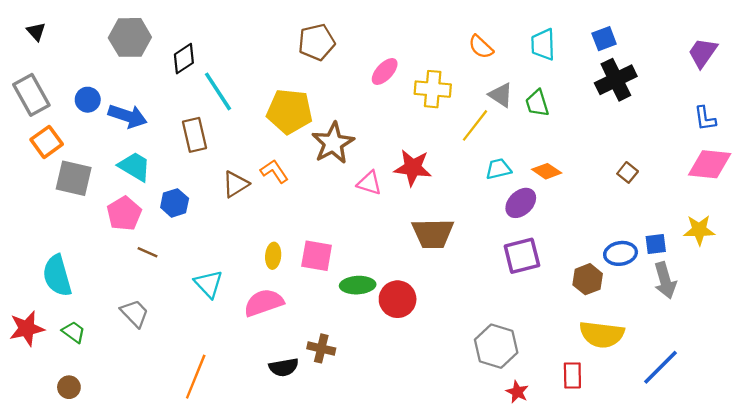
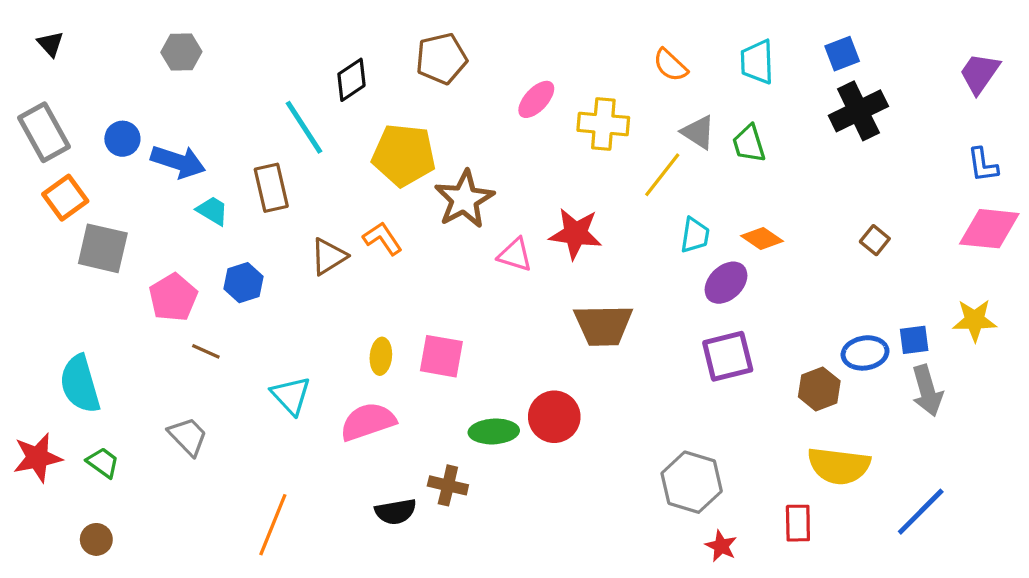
gray hexagon: (130, 37) -> (181, 52), size x0.7
black diamond: (184, 59) -> (351, 80), moved
cyan trapezoid: (135, 167) -> (212, 211), moved, size x0.7
cyan trapezoid: (498, 169) -> (695, 235), turned 112
green ellipse: (358, 285) -> (494, 431), moved

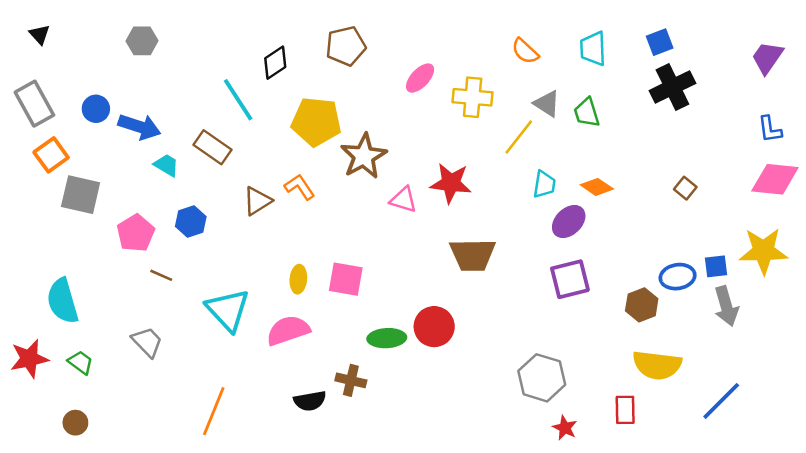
brown rectangle: (271, 188) -> (212, 147), turned -42
yellow star: (975, 320) -> (763, 251), size x1.4
cyan triangle: (291, 395) -> (228, 310), size x1.4

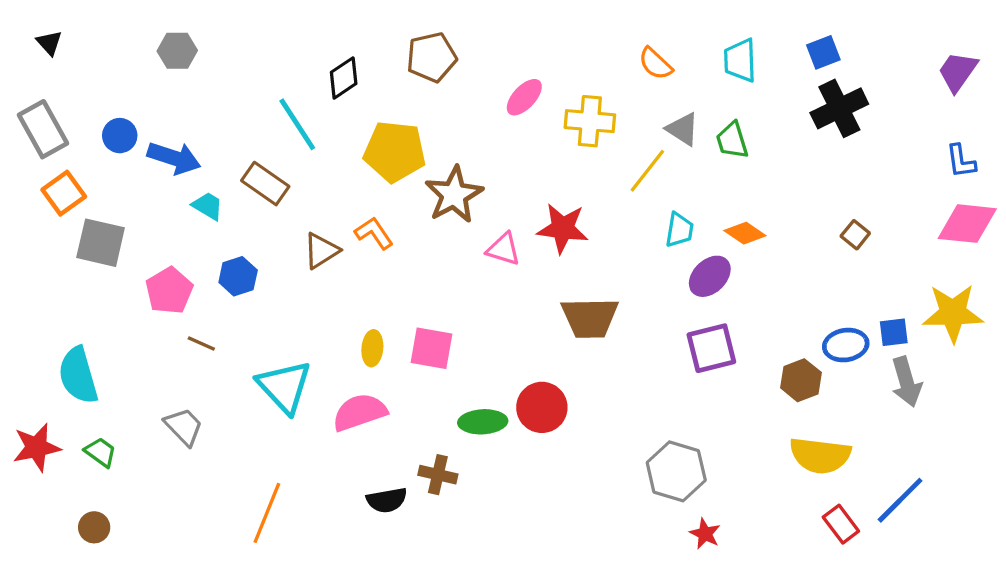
red rectangle: (625, 410) -> (841, 524), moved, turned -36

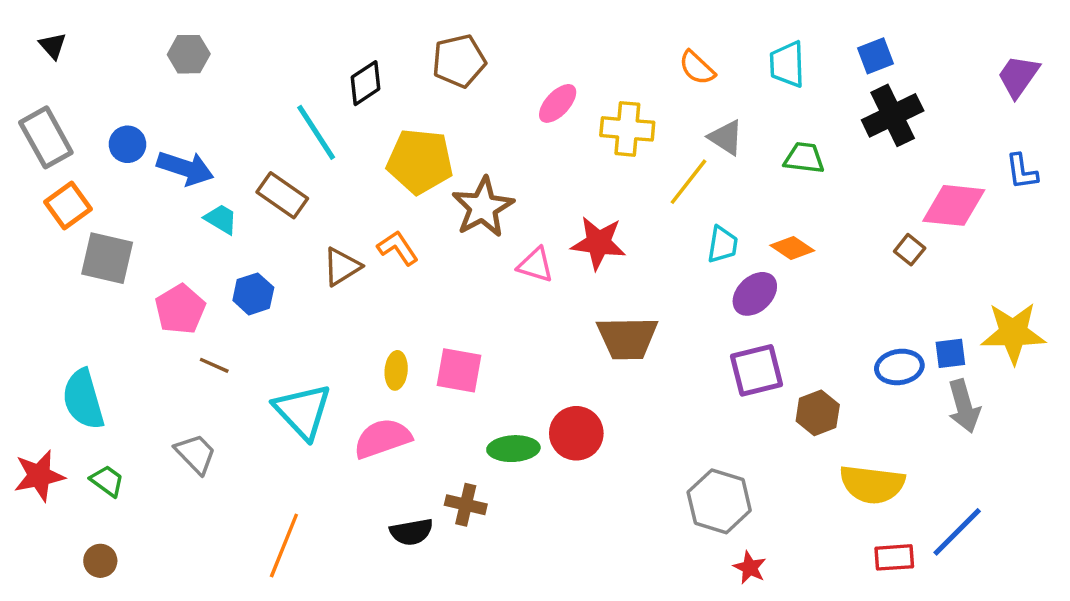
green trapezoid: (732, 140) -> (804, 158), moved, turned 114
pink diamond: (967, 224) -> (954, 205), moved
brown hexagon: (801, 380) -> (818, 413), moved
red rectangle: (841, 524) -> (894, 557), turned -57

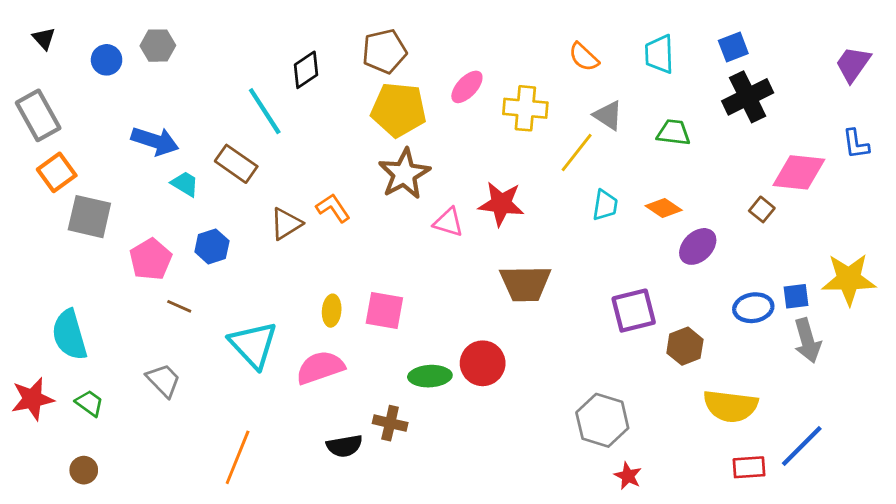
blue circle: (128, 144) -> (107, 60), moved
yellow pentagon: (420, 161) -> (399, 110), moved
purple ellipse: (755, 294) -> (698, 246), moved

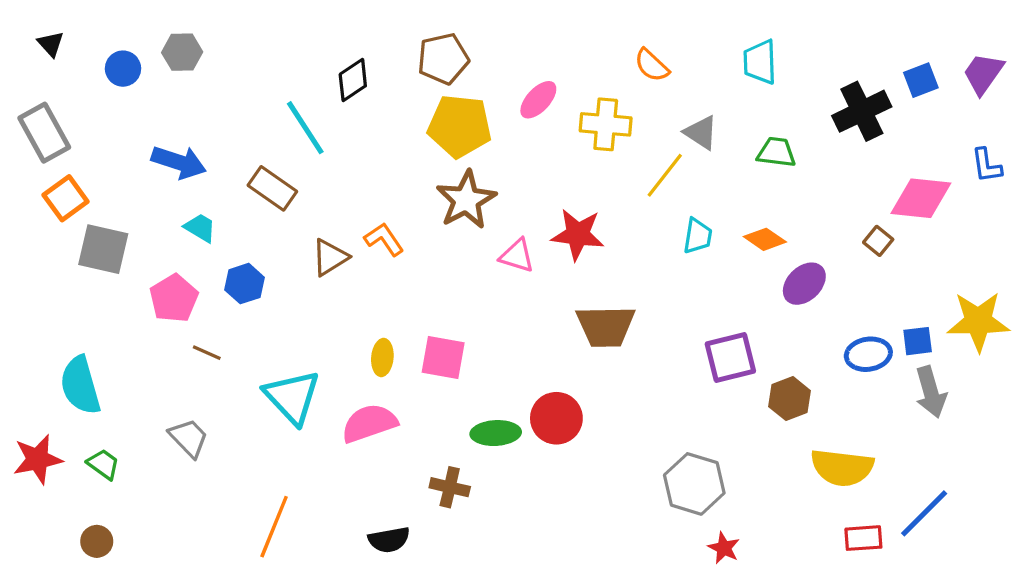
blue square: (733, 47) -> (921, 80), moved
orange semicircle: (584, 57) -> (652, 65), moved
cyan trapezoid: (185, 184) -> (200, 228), moved
black semicircle: (344, 446) -> (389, 540), moved

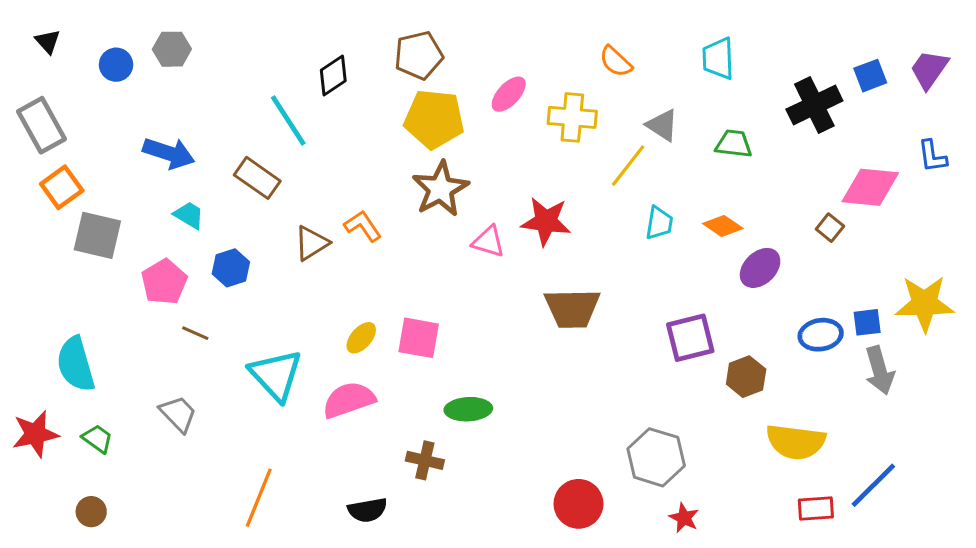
yellow ellipse: (382, 357) -> (361, 338), turned 36
red circle: (556, 418) -> (578, 504), moved

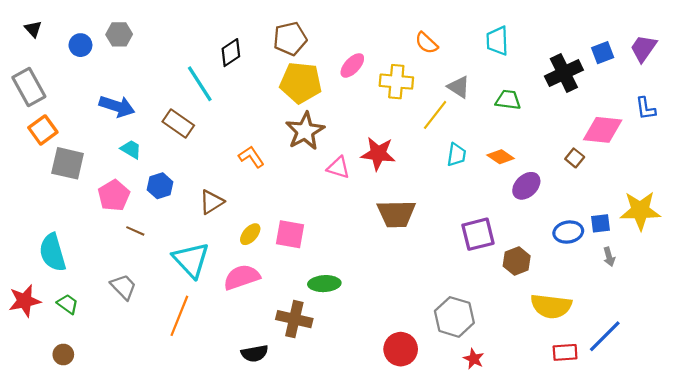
brown triangle: (312, 243) -> (212, 202), moved
gray arrow: (880, 370) -> (609, 257), size x0.6
brown cross: (425, 460) -> (294, 319), size x1.4
orange line: (259, 498) -> (179, 316), moved

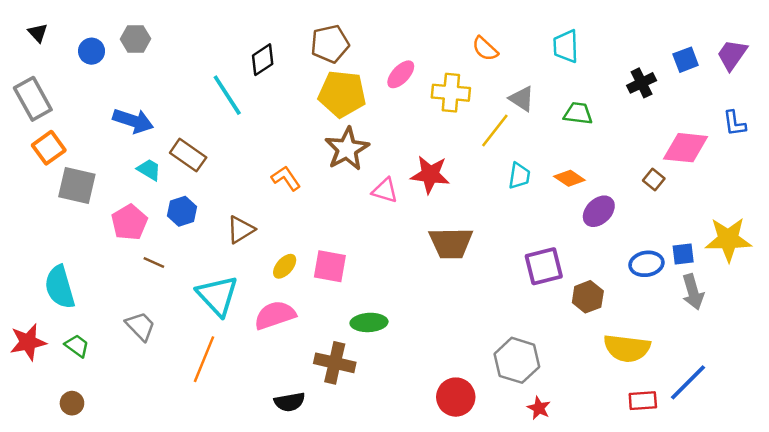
black cross: (564, 73) -> (642, 83), size x0.7
brown rectangle: (178, 124) -> (188, 155), moved
gray arrow: (609, 257) -> (693, 292), size x1.6

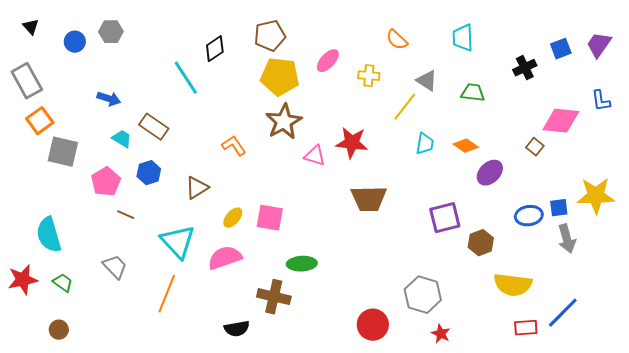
yellow cross: (451, 93) -> (369, 76), size x0.7
blue arrow: (133, 121) -> (109, 99), size x0.7

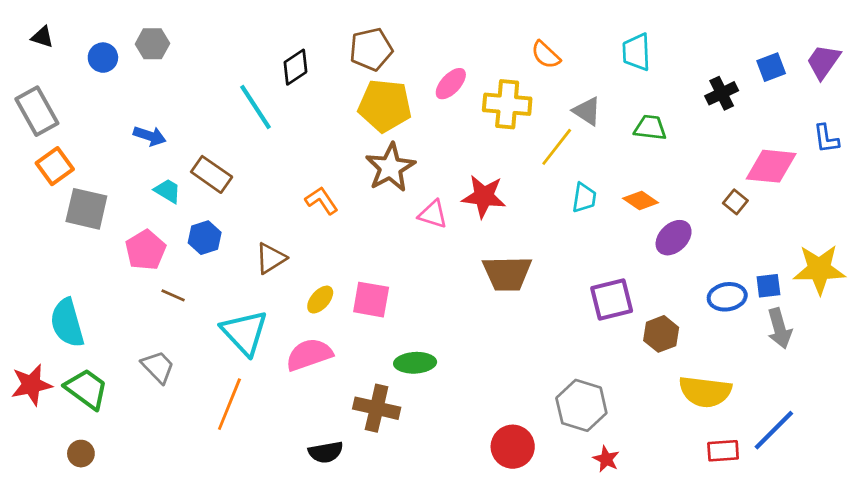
black triangle: (31, 27) -> (42, 37), turned -30
yellow cross: (369, 76) -> (507, 104), size x1.6
green trapezoid: (63, 283) -> (86, 389), size x1.6

